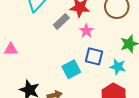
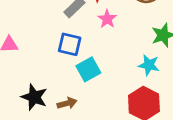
blue square: (94, 56) -> (70, 44), moved

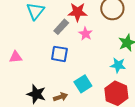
cyan square: (88, 69) -> (83, 84), moved

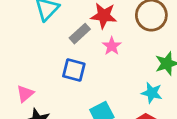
pink triangle: (16, 57) -> (25, 94), moved, turned -40

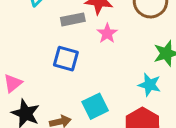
gray rectangle: (80, 34) -> (73, 19), turned 30

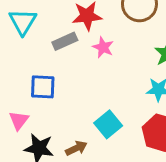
blue square: (66, 59) -> (43, 87), moved

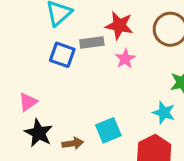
blue square: (43, 87) -> (62, 55), moved

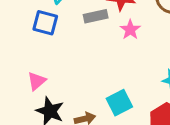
blue square: (62, 55) -> (45, 23), moved

